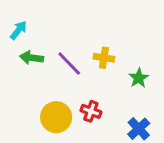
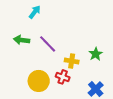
cyan arrow: (18, 30) -> (35, 12), moved
yellow cross: (104, 58) -> (72, 61), moved

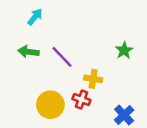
cyan arrow: (35, 12) -> (35, 17), moved
green star: (96, 54) -> (124, 50), moved

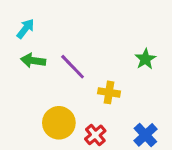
cyan arrow: (35, 17) -> (25, 29), moved
red cross: (81, 100) -> (95, 135), moved, turned 30

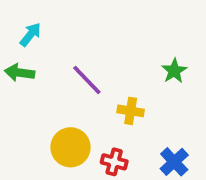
green arrow: (33, 61) -> (20, 73), moved
red cross: (95, 135) -> (114, 162), turned -35

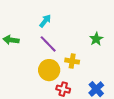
cyan arrow: (30, 34) -> (45, 21), moved
yellow circle: (70, 147) -> (49, 70), moved

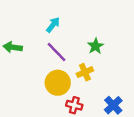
green star: (96, 39) -> (96, 46), moved
yellow cross: (72, 61) -> (85, 72), turned -32

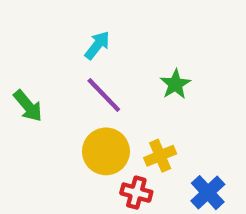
green arrow: (13, 47) -> (28, 106), moved, turned -138
yellow cross: (85, 72) -> (160, 156), moved

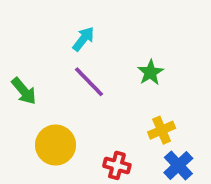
yellow circle: (106, 151) -> (56, 145), moved
yellow cross: (160, 156) -> (162, 130), moved

